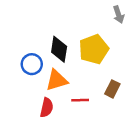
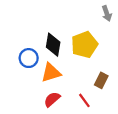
red line: (80, 100) -> (84, 100), moved, turned 56
red semicircle: (47, 108) -> (52, 99), moved, turned -144

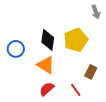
blue circle: (29, 58) -> (16, 49), moved
orange triangle: (51, 73) -> (46, 65), turned 48

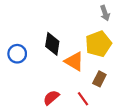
yellow pentagon: (76, 40) -> (98, 44), moved
orange triangle: (46, 65) -> (74, 61), moved

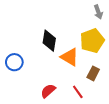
blue circle: (17, 54) -> (14, 62), moved

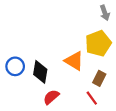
black diamond: (49, 41) -> (40, 72), moved
red line: (78, 92) -> (92, 98), moved

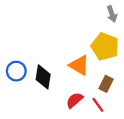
yellow pentagon: (98, 43) -> (105, 47), turned -30
red semicircle: (51, 97) -> (75, 100), moved

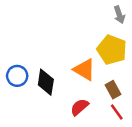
brown rectangle: (106, 84) -> (113, 90), turned -56
red line: (98, 105) -> (117, 112), moved

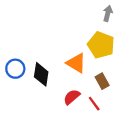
gray arrow: (119, 15) -> (108, 13), turned -147
red line: (117, 112) -> (94, 104), moved

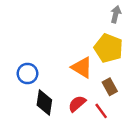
blue circle: (15, 69) -> (28, 73), moved
black diamond: (41, 74) -> (44, 102), moved

